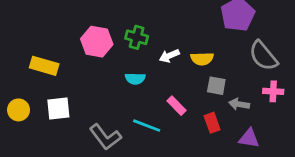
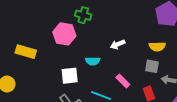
green cross: (137, 37) -> (83, 15), moved
yellow semicircle: (202, 59) -> (157, 46), moved
white square: (58, 108) -> (70, 76), moved

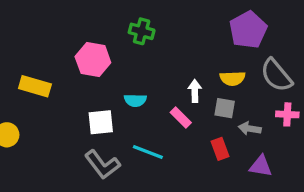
green cross: (83, 15) -> (142, 31), moved
white arrow: (118, 44) -> (195, 91), moved, turned 112
pink rectangle: (123, 81) -> (181, 118), moved

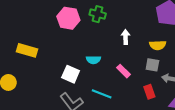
pink hexagon: (93, 60) -> (68, 18), moved
white arrow: (195, 91) -> (126, 37), moved
white square: (101, 122) -> (71, 74), turned 30

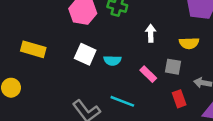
gray square: (152, 65) -> (173, 67), moved
white square: (71, 74) -> (85, 54), moved

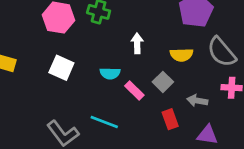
cyan semicircle: (112, 60) -> (110, 73), moved
gray square: (173, 67) -> (163, 82), turned 35

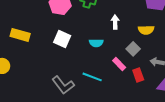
pink rectangle: (134, 91) -> (119, 64), moved

